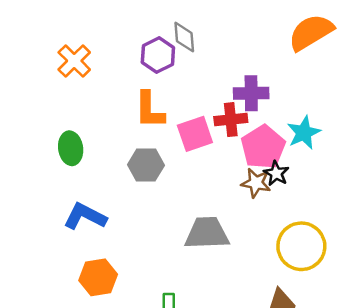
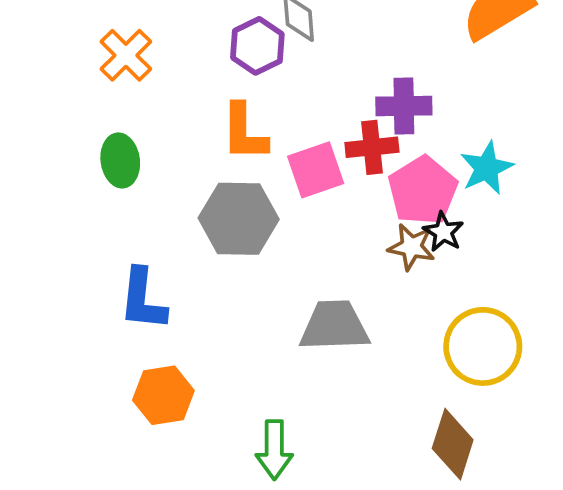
green ellipse: (71, 148) -> (120, 160), moved
gray hexagon: (146, 165) -> (239, 219), size x1.4
blue L-shape: (85, 216) -> (143, 299), turned -111

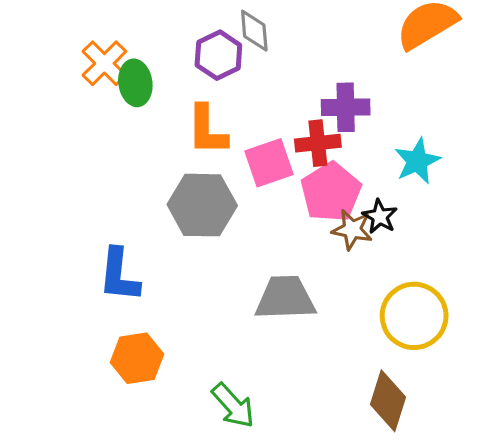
green ellipse: (120, 160) -> (135, 83), moved
pink pentagon: (423, 191) -> (331, 192), moved
green arrow: (274, 450) -> (233, 406), turned -42

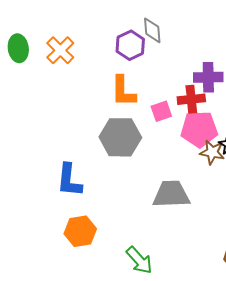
green ellipse: (135, 83) -> (18, 48), moved
pink square: (269, 163) -> (161, 111), size x0.7
pink pentagon: (331, 192) -> (199, 129), turned 30

